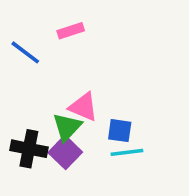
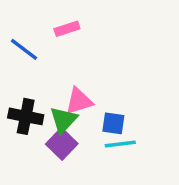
pink triangle: (83, 107) -> (79, 101), turned -40
black cross: (29, 149) -> (26, 116), moved

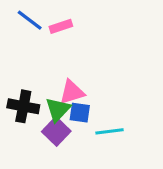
blue line: (24, 49) -> (30, 20), moved
blue square: (113, 123) -> (80, 113), moved

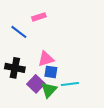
blue line: (30, 20) -> (19, 32), moved
green triangle: (58, 109) -> (49, 90), moved

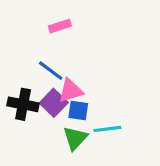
blue line: (19, 32) -> (51, 71), moved
purple square: (36, 84) -> (54, 103), moved

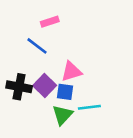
blue line: (51, 71) -> (37, 46), moved
pink triangle: (71, 91) -> (71, 71), moved

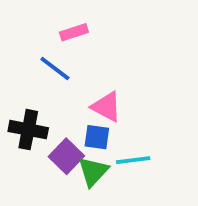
pink triangle: (71, 71) -> (106, 107), turned 45
purple square: (45, 86) -> (66, 156), moved

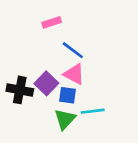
blue line: (55, 69) -> (73, 50), moved
purple square: (66, 156) -> (46, 83), moved

